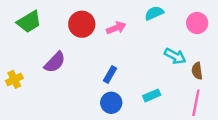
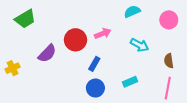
red circle: (82, 24) -> (75, 40), moved
pink arrow: (116, 28) -> (103, 34), moved
cyan arrow: (175, 56) -> (139, 45), moved

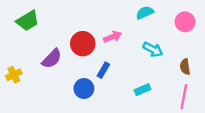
blue circle: (95, 88) -> (84, 88), moved

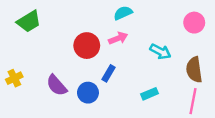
cyan semicircle: (145, 13) -> (123, 13), moved
purple semicircle: (52, 59) -> (57, 85), moved, turned 95
brown semicircle: (185, 67) -> (194, 70), size x1.5

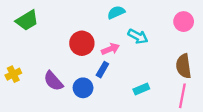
pink arrow: (118, 38) -> (110, 49), moved
cyan arrow: (160, 52) -> (138, 36), moved

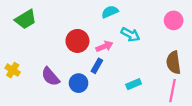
yellow cross: (13, 74) -> (13, 70), turned -32

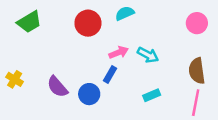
cyan arrow: (130, 34) -> (148, 55), moved
red circle: (77, 41) -> (88, 23), moved

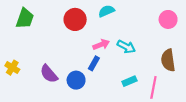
green trapezoid: (29, 22) -> (25, 18), turned -40
pink line: (196, 103) -> (153, 87), moved

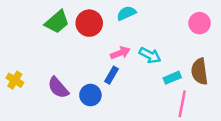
green trapezoid: (25, 18) -> (57, 22), moved, turned 30
cyan rectangle: (129, 81) -> (172, 78), moved

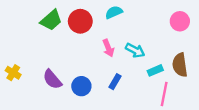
pink arrow: (120, 53) -> (108, 48), turned 90
blue rectangle: (112, 75) -> (115, 82), moved

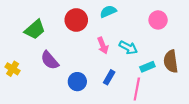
green trapezoid: (51, 20) -> (35, 30), moved
pink circle: (180, 21) -> (158, 20), moved
purple semicircle: (52, 79) -> (50, 60), moved
pink line: (164, 94) -> (137, 89), moved

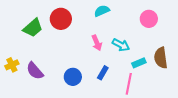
red circle: (76, 20) -> (61, 19), moved
purple semicircle: (50, 60) -> (35, 71), moved
yellow cross: (13, 69) -> (12, 65), turned 32

